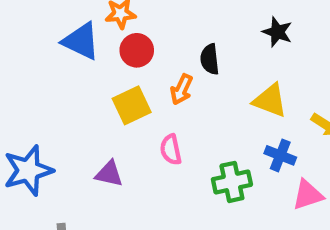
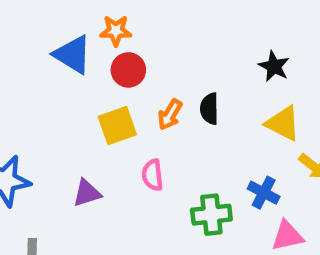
black semicircle: (210, 59) -> (209, 109), moved
yellow triangle: (270, 100) -> (283, 123), moved
purple triangle: (109, 174) -> (87, 193), turned -36

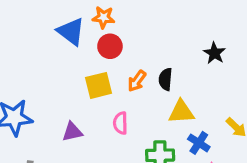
yellow triangle: (283, 123) -> (181, 112), moved, turned -36

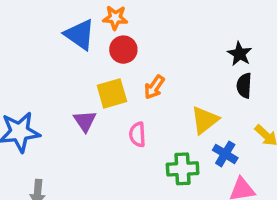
black semicircle: (166, 79) -> (244, 86), moved
yellow triangle: (181, 112) -> (205, 120), turned -32
purple triangle: (72, 132) -> (85, 121), moved, turned -50

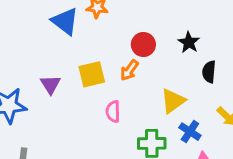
red circle: (123, 50) -> (143, 45), moved
black star: (240, 54) -> (189, 42), moved
purple triangle: (85, 121) -> (50, 84), moved

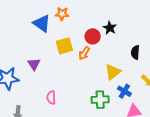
black star: (189, 42) -> (110, 28), moved
yellow square: (92, 74) -> (64, 46), moved
pink semicircle: (113, 111) -> (51, 98), moved

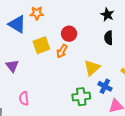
black star: (110, 28) -> (107, 15), moved
black semicircle: (135, 52) -> (109, 38), moved
pink semicircle: (51, 98) -> (24, 98), moved

